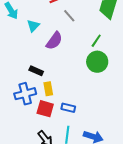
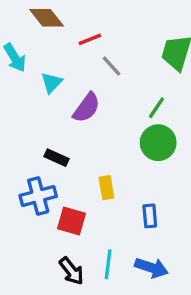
yellow rectangle: (48, 89) -> (106, 188), moved
blue rectangle: (68, 108) -> (150, 216), moved, turned 72

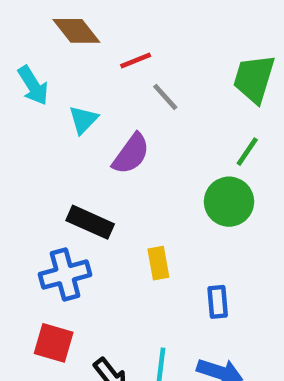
green line: (156, 108) -> (247, 152), moved
black rectangle: (56, 158) -> (90, 222), size x1.4
red square: (71, 221) -> (54, 343), moved

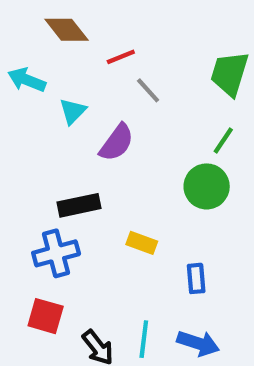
cyan arrow: (33, 86) -> (27, 80), turned 144
black rectangle: (90, 222) -> (79, 205), turned -36
yellow rectangle: (158, 263) -> (142, 243), turned -60

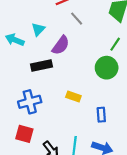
cyan arrow: (27, 80) -> (15, 40), moved
black rectangle: (79, 205) -> (41, 66), moved

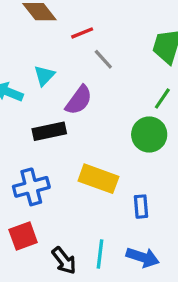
yellow rectangle: (73, 96) -> (98, 179), size x1.6
red square: (24, 134) -> (23, 236), turned -36

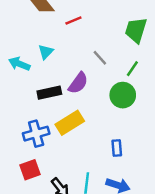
gray line: (103, 59) -> (100, 58), moved
purple semicircle: (79, 100) -> (78, 83), moved
yellow rectangle: (98, 179) -> (70, 123), moved, turned -52

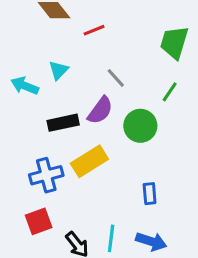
gray line: (100, 58) -> (116, 78), moved
green circle: (123, 95) -> (140, 126), moved

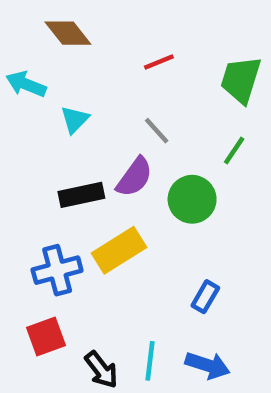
red line: (94, 30) -> (159, 62), moved
cyan arrow: (25, 86) -> (26, 84), moved
blue rectangle: (150, 194) -> (205, 297), turned 35

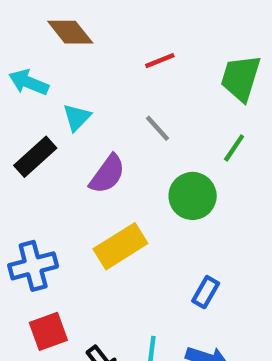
purple semicircle: (135, 177) -> (107, 174), moved
black rectangle: (81, 195) -> (35, 157), moved, turned -30
blue cross: (57, 270) -> (33, 266), moved

